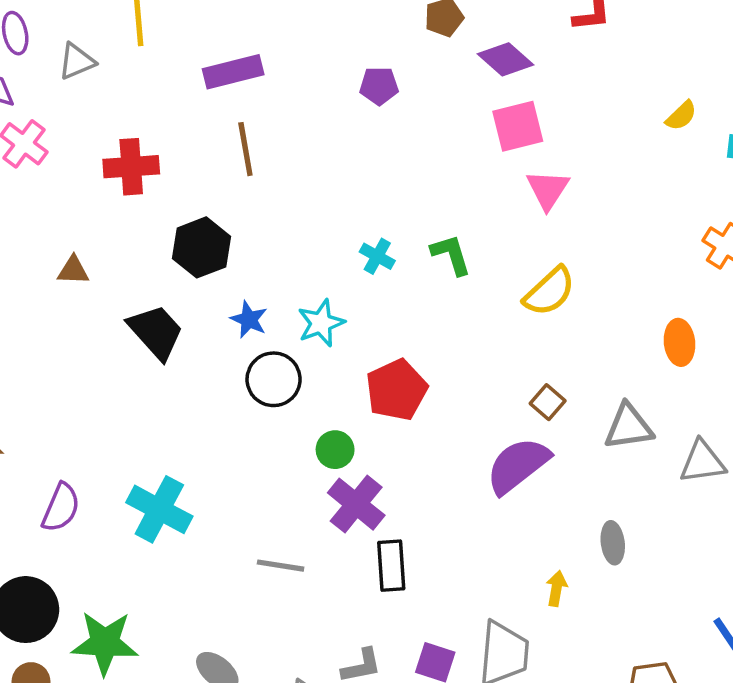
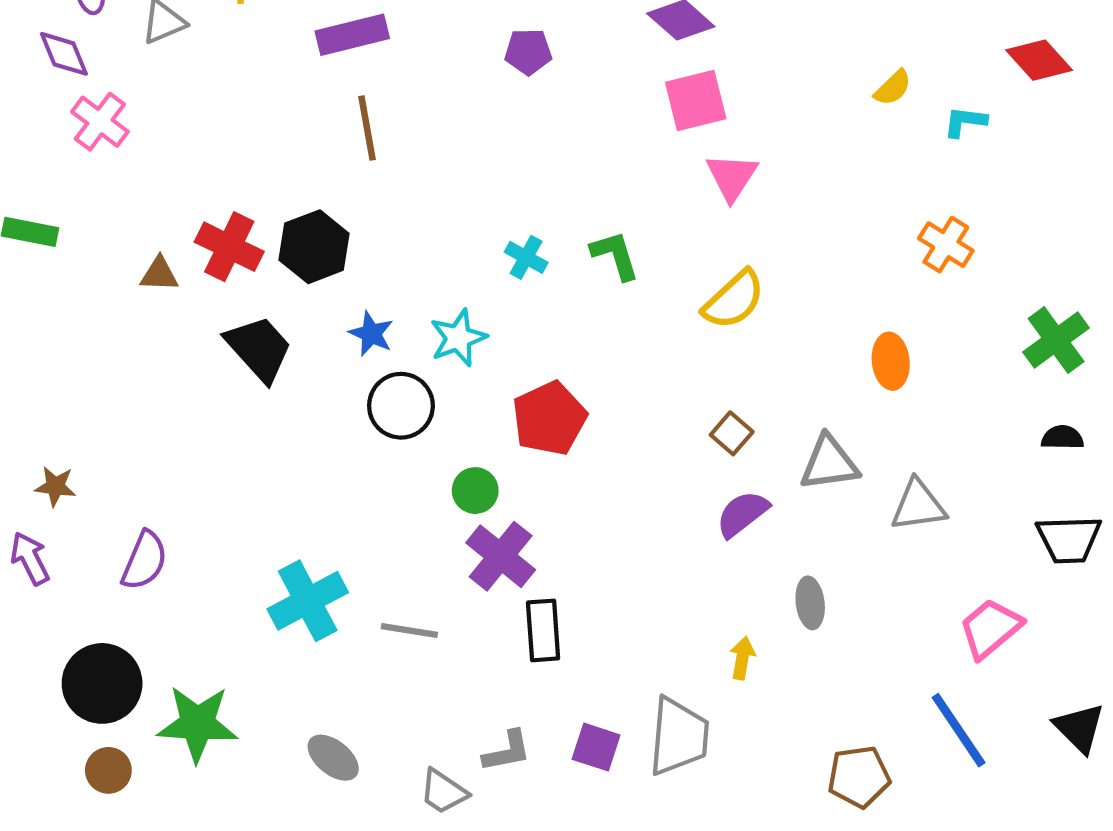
red cross: (131, 167) -> (229, 247), moved, turned 30
purple semicircle: (518, 465) -> (742, 514), moved, size x0.7
cyan cross: (159, 509) -> (308, 601), moved, turned 34

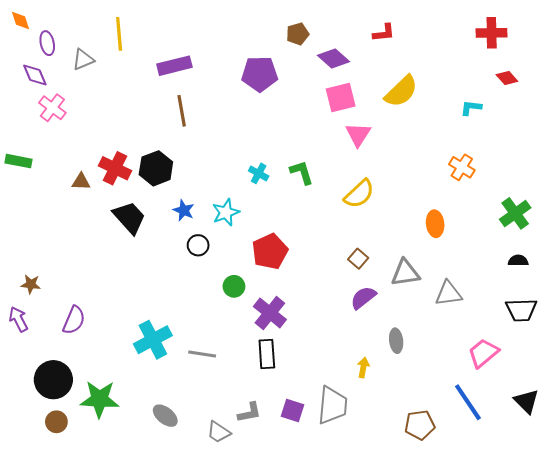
purple pentagon: (528, 52) -> (260, 74), size x1.6
red diamond: (1039, 60) -> (507, 78), size x0.7
yellow semicircle: (893, 88) -> (401, 91), moved, size x1.8
black circle: (401, 406) -> (198, 245), size x0.7
purple cross: (501, 556) -> (270, 313), moved

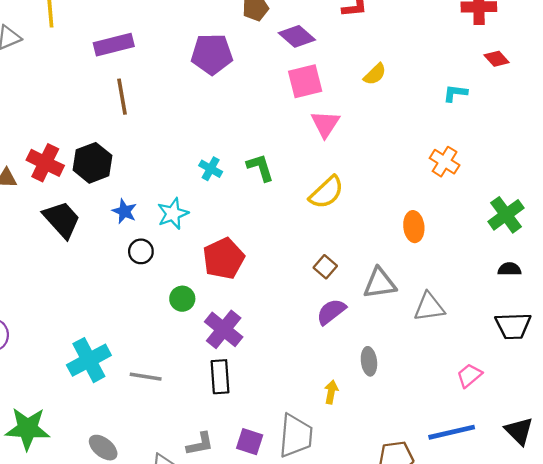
yellow semicircle: (401, 91) -> (375, 74), size x0.6
pink trapezoid: (483, 353) -> (469, 375), size x0.7
blue line: (468, 402) -> (452, 432), turned -69

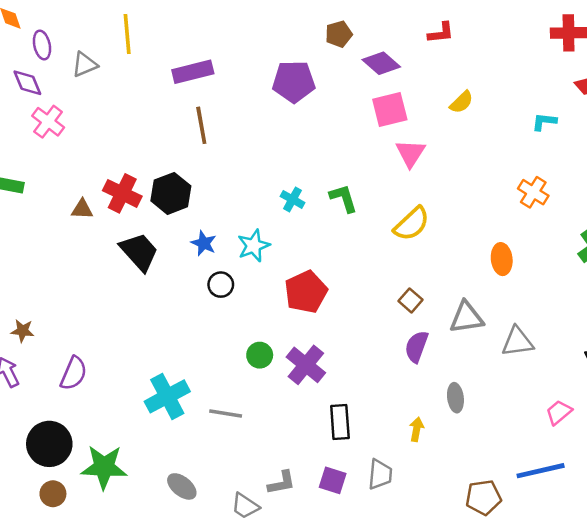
green circle: (182, 299) -> (260, 355), moved
purple semicircle: (331, 312) -> (417, 347), turned -32
black rectangle: (220, 377) -> (340, 422), moved
gray trapezoid: (296, 436) -> (380, 474), size x0.7

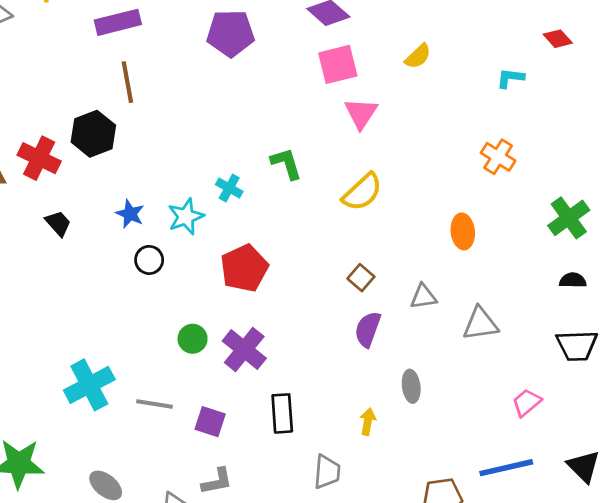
black hexagon: (171, 193) -> (93, 134), moved
cyan cross: (293, 199) -> (229, 188), moved
black trapezoid: (139, 252) -> (58, 223), size x0.6
gray triangle: (466, 317) -> (423, 297), size x0.7
purple square: (333, 480) -> (210, 422), moved

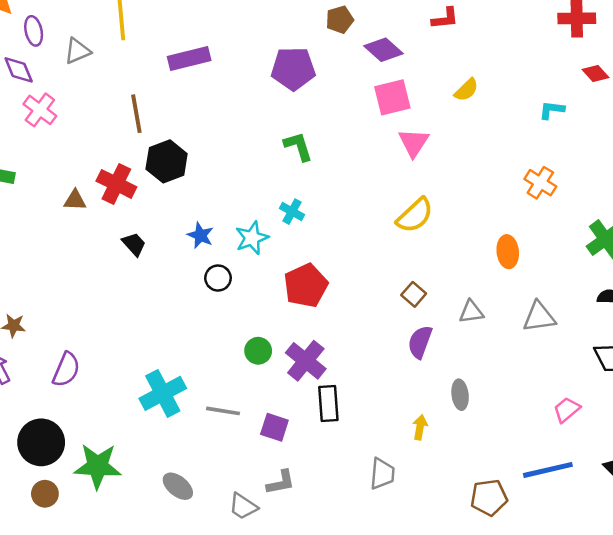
brown line: (127, 82) -> (136, 114), moved
green L-shape: (286, 164) -> (298, 146), moved
gray triangle: (480, 324) -> (539, 317), moved
black rectangle: (282, 413) -> (328, 403), moved

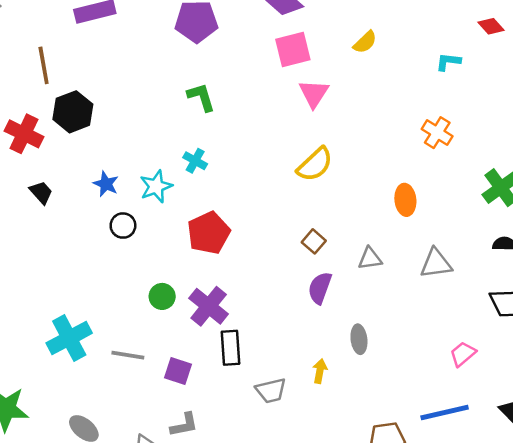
gray trapezoid: (382, 474) -> (271, 391), moved, turned 72

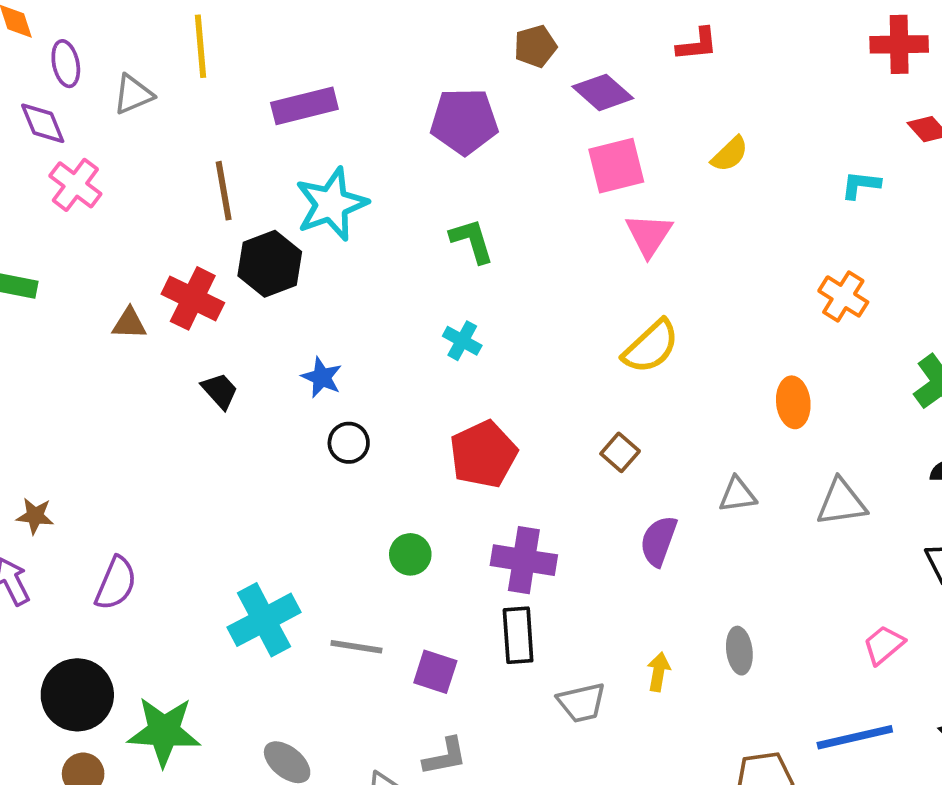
cyan star: (156, 186) -> (331, 204), moved, size x1.4
brown square: (314, 241) -> (620, 452), moved
purple cross: (209, 306) -> (524, 560), moved, turned -30
gray ellipse: (359, 339) -> (739, 651), moved

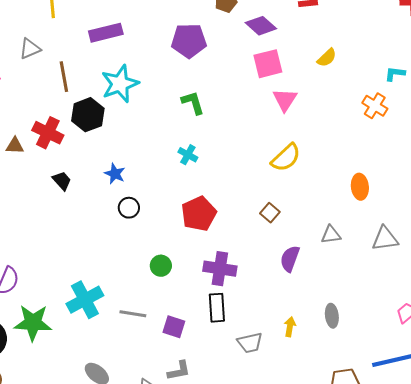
gray triangle: (133, 94) -> (30, 49), moved
orange cross: (843, 296) -> (375, 106), moved
green star: (164, 731) -> (33, 323), moved

